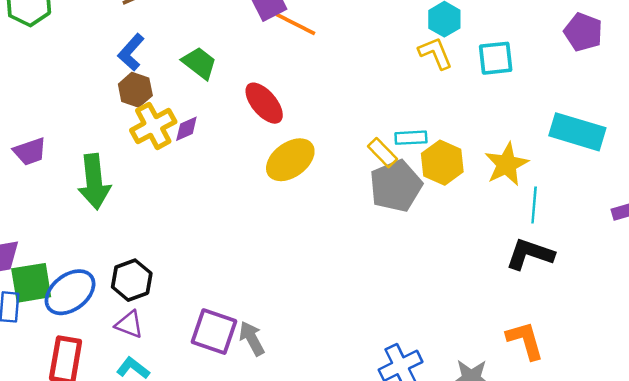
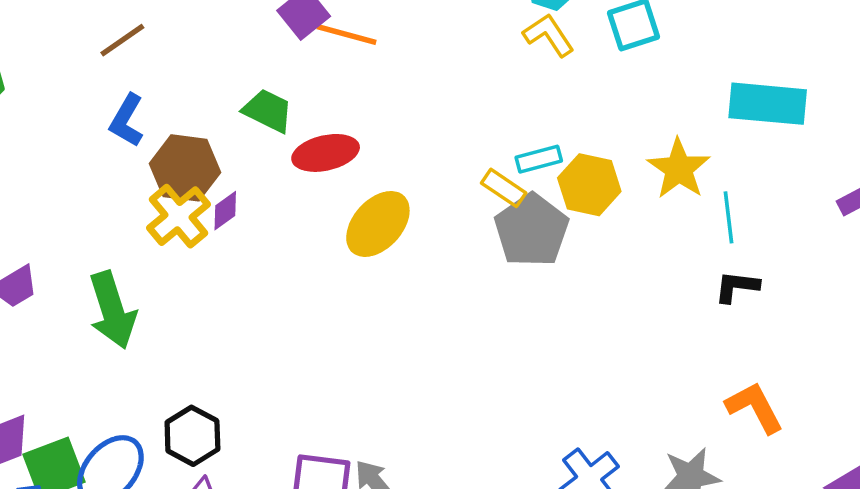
green trapezoid: (199, 63) -> (268, 111), moved
brown hexagon: (135, 90) -> (185, 168), moved, size x1.4
red ellipse: (264, 103) -> (326, 153), turned -51
black L-shape: (530, 254) -> (737, 287), size x0.7

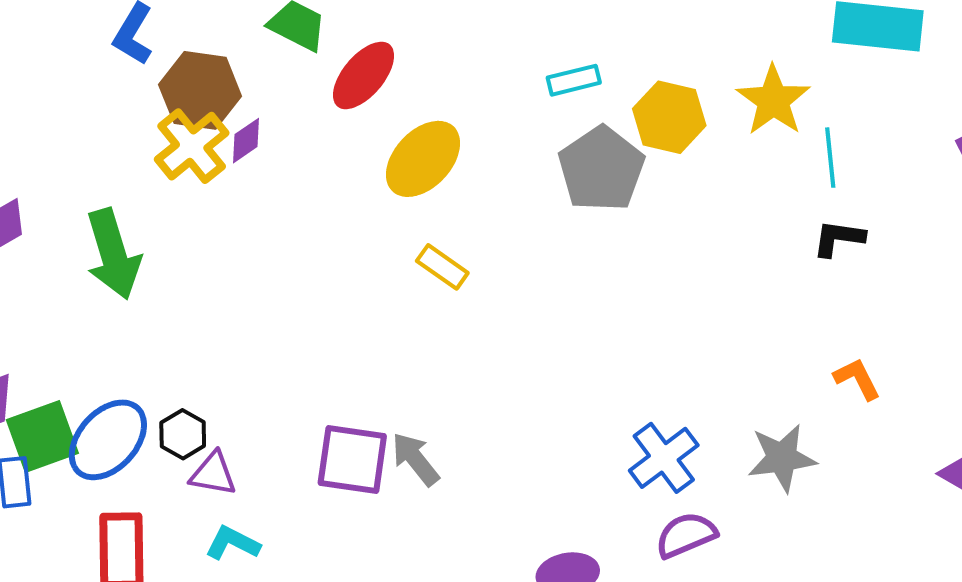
red ellipse: (326, 153) -> (364, 75), turned -38
cyan rectangle: (539, 159) -> (574, 80), moved
yellow rectangle: (504, 188) -> (442, 267), moved
orange L-shape: (755, 407) -> (857, 379), size x0.7
black hexagon: (192, 436) -> (183, 434), moved, size x0.7

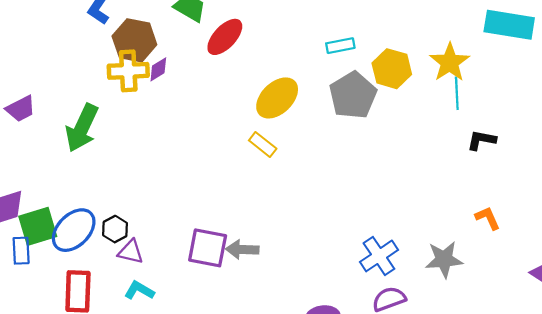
yellow cross: (192, 146) -> (128, 71), turned 33
cyan line: (830, 158) -> (457, 93), moved
yellow ellipse: (423, 159) -> (277, 98), moved
green arrow: (113, 254) -> (82, 128), turned 39
gray arrow: (415, 459) -> (242, 249), turned -52

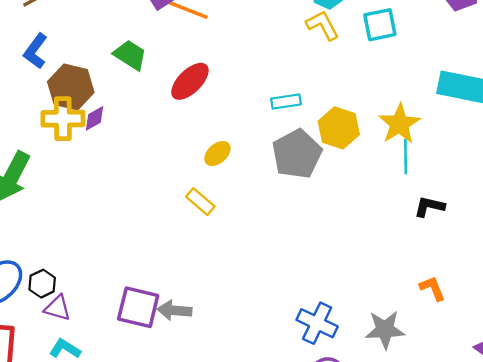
red ellipse: (225, 37) -> (190, 81), moved
yellow ellipse: (277, 98) -> (217, 153), size x0.6
blue cross: (379, 256) -> (317, 323), turned -33

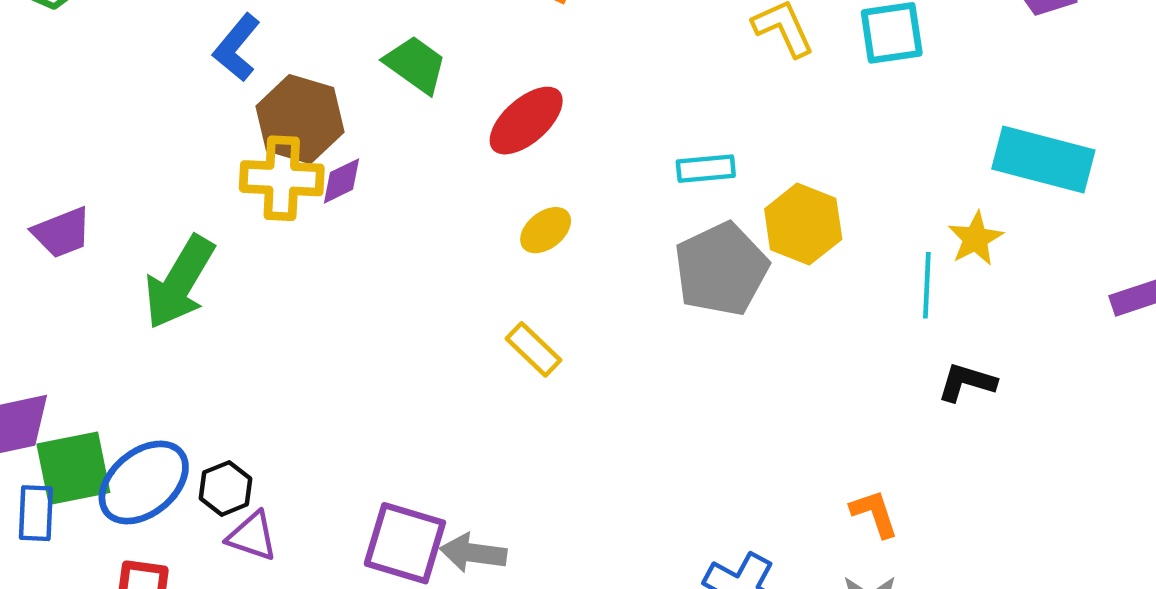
yellow star: (399, 124) -> (976, 239), moved, size x0.7
yellow ellipse: (217, 153) -> (546, 230), moved
orange L-shape: (432, 288) -> (874, 513), moved

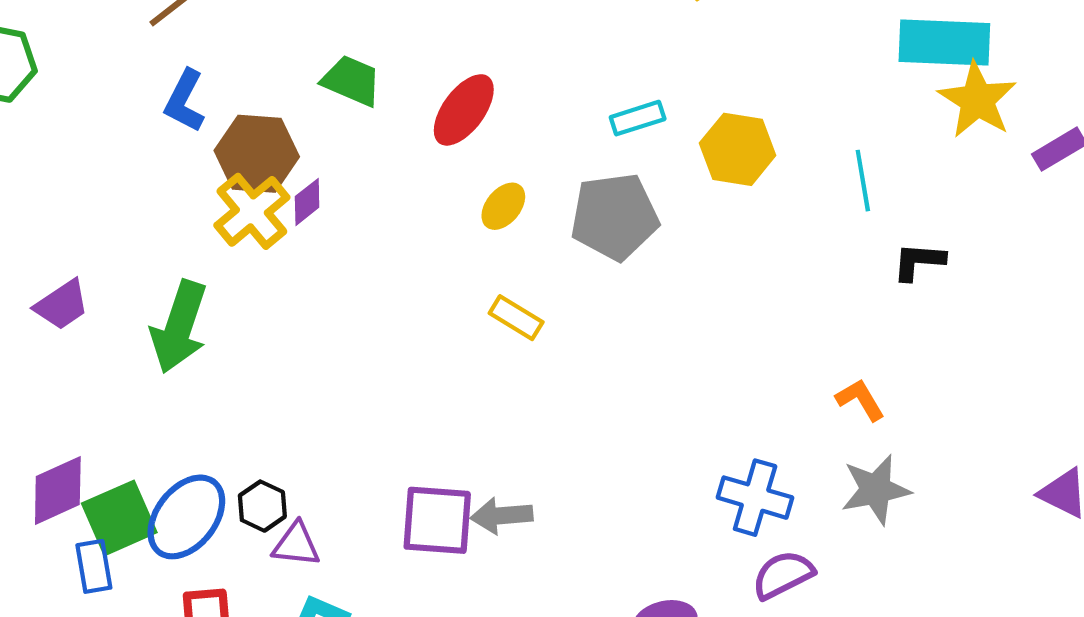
yellow cross: (282, 178) -> (252, 211), turned -30
yellow star: (976, 239) -> (977, 100), moved, size x1.5
gray pentagon: (721, 269) -> (614, 217), moved, turned 30

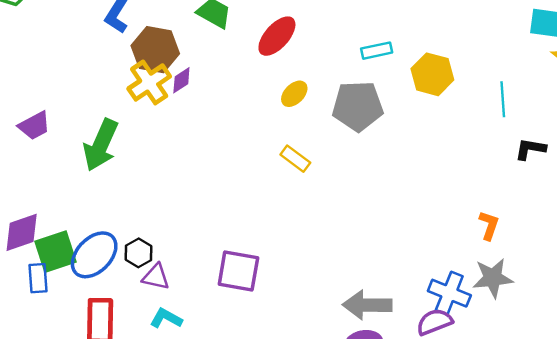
orange L-shape: (860, 400) -> (489, 225), turned 44
blue cross: (755, 498) -> (449, 293), moved
gray arrow: (502, 516) -> (367, 305), moved, size x1.4

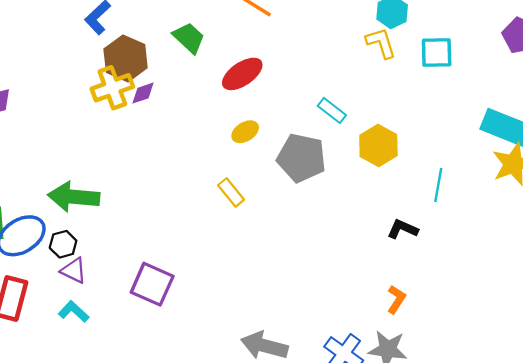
cyan rectangle: (377, 51) -> (332, 110), turned 36
green arrow: (101, 145) -> (74, 197), moved, turned 57
black L-shape: (530, 149) -> (403, 229), moved

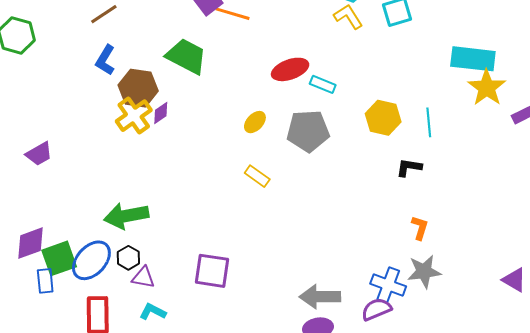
green trapezoid: (189, 38) -> (186, 56), size x1.4
red ellipse: (242, 74) -> (290, 69), moved, turned 30
yellow hexagon: (378, 145) -> (383, 118), moved

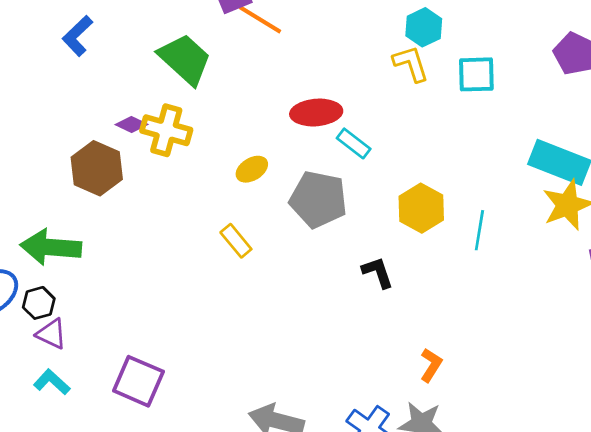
brown hexagon: (138, 88) -> (97, 168), moved
purple diamond: (161, 113) -> (131, 125), turned 45
yellow cross: (134, 116) -> (166, 130), moved, turned 36
black L-shape: (409, 167) -> (378, 272), moved, turned 48
purple square: (212, 271) -> (138, 381), moved

